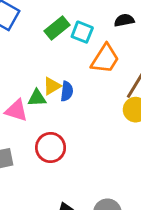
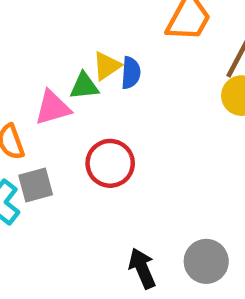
pink triangle: (16, 110) -> (53, 108), turned -30

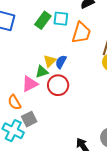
blue semicircle: (131, 73) -> (61, 62), turned -144
red circle: (110, 163) -> (58, 85), moved

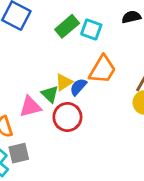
orange trapezoid: (81, 33) -> (103, 69), moved
green triangle: (42, 72) -> (50, 94), turned 48

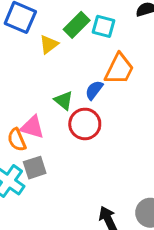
yellow triangle: (64, 82) -> (49, 44), moved
pink triangle: (30, 107) -> (32, 127), moved, turned 35

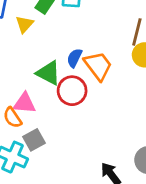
orange trapezoid: (119, 69) -> (98, 66), moved, turned -52
green triangle: (64, 100) -> (48, 73), size x1.4

